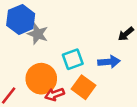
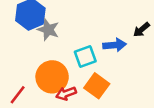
blue arrow: (109, 62) -> (115, 45), moved

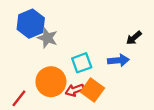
blue arrow: (115, 45) -> (118, 60), moved
red arrow: (66, 93) -> (75, 90), moved

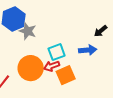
red arrow: (75, 90) -> (52, 66), moved
orange square: (92, 90) -> (66, 75), turned 30

